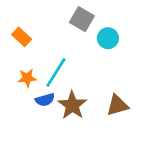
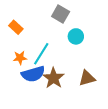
cyan circle: (108, 38) -> (76, 36), moved
blue semicircle: (45, 100) -> (33, 74), size x1.6

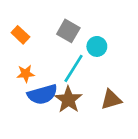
gray square: (61, 14) -> (68, 31), moved
cyan line: (41, 54) -> (74, 68), moved

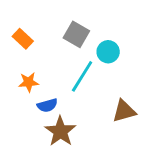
blue semicircle: (42, 94) -> (47, 105), size x0.6
brown star: (68, 100) -> (60, 131), moved

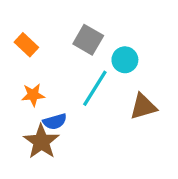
brown triangle: (124, 111) -> (143, 107), moved
brown star: (60, 131) -> (41, 142), moved

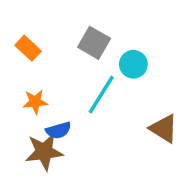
brown triangle: (143, 107) -> (164, 128), moved, turned 48
brown star: (41, 142) -> (44, 152), turned 30

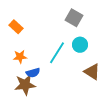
gray square: (94, 43) -> (74, 18), moved
cyan circle: (133, 64) -> (80, 45), moved

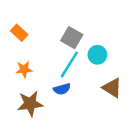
gray square: (74, 18) -> (72, 38), moved
blue semicircle: (33, 73) -> (62, 89), moved

